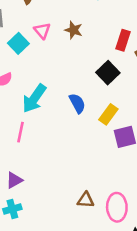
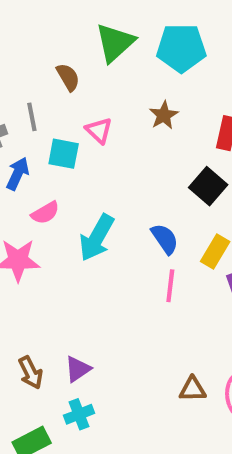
brown star: (74, 30) -> (164, 115), moved, turned 30
cyan square: (18, 43) -> (64, 154), turned -30
pink line: (21, 132) -> (170, 286), moved

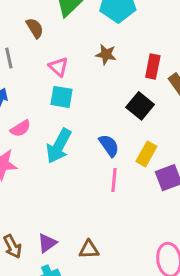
brown star: (164, 115) -> (106, 54), turned -30
cyan square: (64, 154) -> (61, 97), moved
brown triangle: (193, 389) -> (89, 249), moved

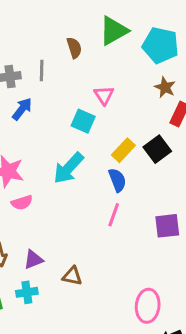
brown star: (106, 54) -> (165, 87), moved
pink triangle: (58, 67) -> (104, 95), moved
pink semicircle: (20, 128) -> (22, 203), moved
yellow rectangle: (146, 154) -> (123, 150), moved

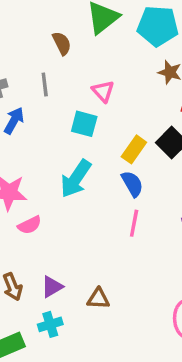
gray line: (42, 70) -> (45, 84), moved

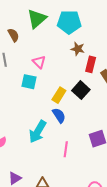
cyan arrow: (76, 179) -> (38, 132), moved
pink line: (134, 223) -> (66, 149), moved

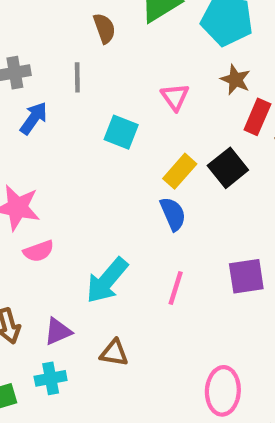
pink triangle: (39, 62) -> (175, 97), moved
cyan arrow: (38, 132) -> (107, 280), moved

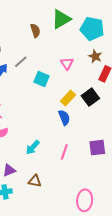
gray line: (77, 77) -> (21, 62), moved, turned 48
cyan arrow: (107, 280) -> (33, 147), size x0.7

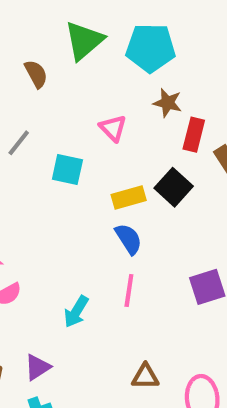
yellow rectangle: (68, 98) -> (129, 198), turned 42
pink line: (64, 152) -> (129, 291), moved
brown triangle: (35, 181) -> (145, 377), moved

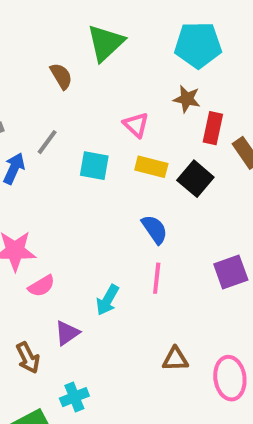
cyan pentagon: (151, 48) -> (198, 45), moved
yellow rectangle: (129, 198) -> (151, 167), moved, turned 32
purple triangle: (38, 367) -> (67, 333), moved

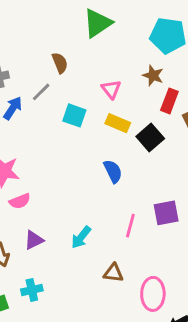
brown semicircle: (61, 76) -> (60, 63), moved
pink line: (157, 278) -> (130, 226), moved
cyan arrow: (107, 300) -> (81, 237), moved

